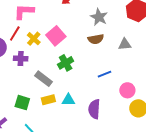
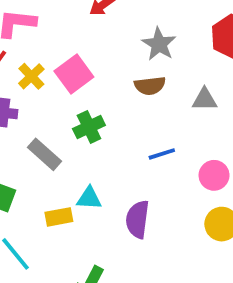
pink circle: (127, 90) -> (214, 175), moved
yellow rectangle: (48, 100) -> (59, 217), moved

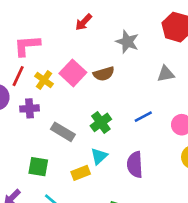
brown semicircle: (150, 86) -> (104, 74), moved
green cross: (89, 127) -> (101, 122), moved
cyan triangle: (89, 198) -> (99, 156), turned -36

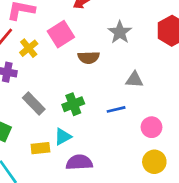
pink square: (73, 73) -> (61, 34), moved
gray triangle: (166, 74) -> (134, 80), moved
purple semicircle: (135, 165) -> (79, 162), moved, turned 75

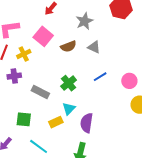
gray star: (120, 32) -> (85, 21), turned 30
yellow cross: (29, 48) -> (24, 54), turned 32
gray triangle: (134, 80) -> (94, 47), moved, turned 40
purple semicircle: (79, 162) -> (87, 123), turned -60

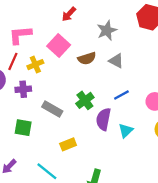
cyan triangle: (69, 109) -> (126, 130), moved
green square: (24, 119) -> (23, 128), moved
purple semicircle: (87, 123) -> (103, 119), moved

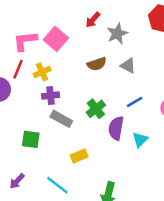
red arrow: (69, 14) -> (93, 20), moved
pink square: (59, 46) -> (56, 39), moved
purple cross: (23, 89) -> (50, 96), moved

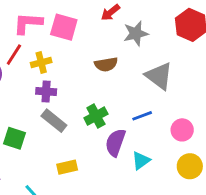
pink square: (56, 39) -> (64, 27), turned -35
gray triangle: (128, 66) -> (159, 76), moved, size x1.5

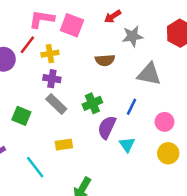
gray triangle: (159, 76) -> (149, 74), turned -30
blue line: (142, 116) -> (132, 107), turned -49
cyan triangle: (141, 161) -> (127, 145), turned -35

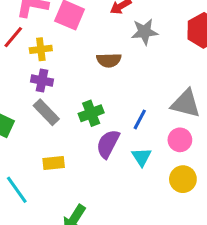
gray triangle: (149, 74) -> (186, 104), moved
cyan triangle: (127, 145) -> (141, 157), moved

